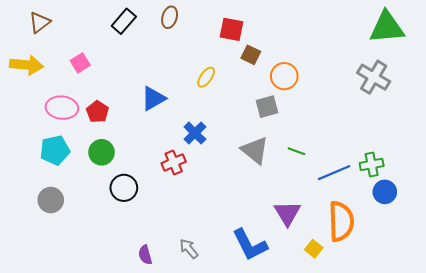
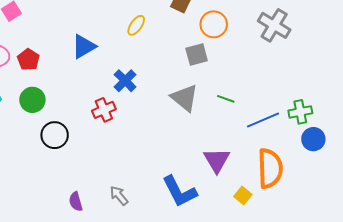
gray cross: (374, 77) -> (274, 25), moved

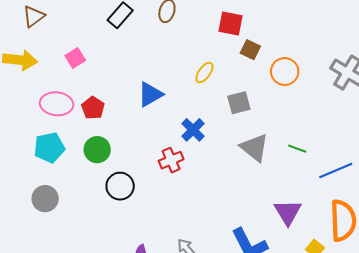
gray square: (197, 55) -> (239, 103), moved

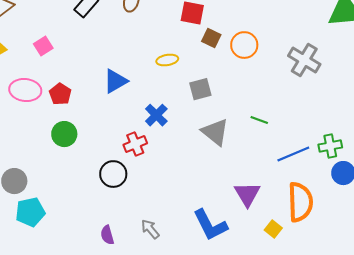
orange circle: (285, 72) -> (244, 45), moved
yellow ellipse: (204, 73) -> (167, 60), turned 45
cyan pentagon: (49, 148) -> (30, 212), moved
green line: (297, 149) -> (259, 120), moved
black circle: (120, 186) -> (113, 174), moved

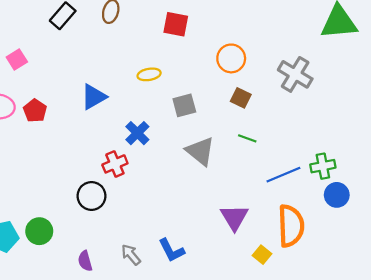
brown square: (211, 38) -> (241, 98), moved
green circle: (64, 134) -> (39, 231), moved
blue L-shape: (210, 225) -> (171, 250), moved, size x0.7

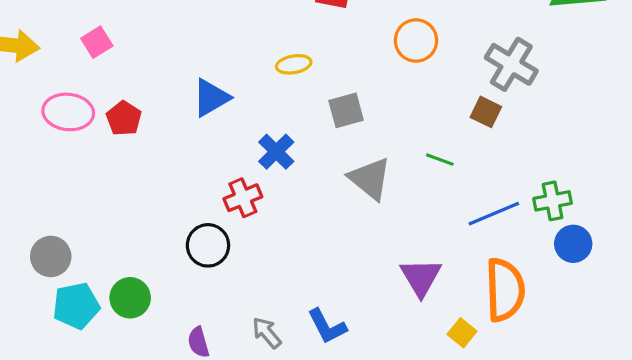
brown square: (241, 98) -> (486, 112), moved

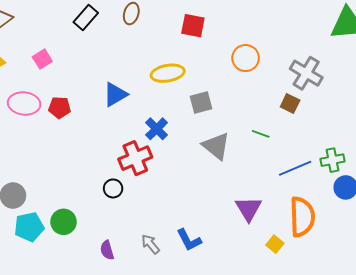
yellow ellipse: (294, 64) -> (168, 73), size x1.5
red pentagon: (124, 118) -> (59, 108), turned -30
red cross: (243, 198) -> (135, 158), size x1.4
black circle: (208, 245) -> (113, 188), size x0.7

